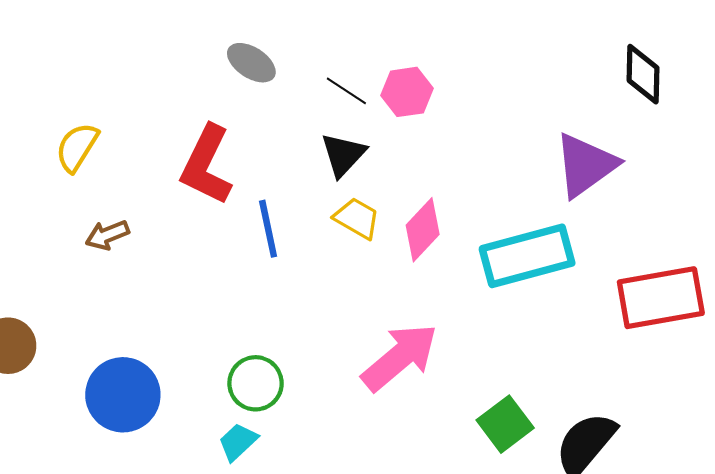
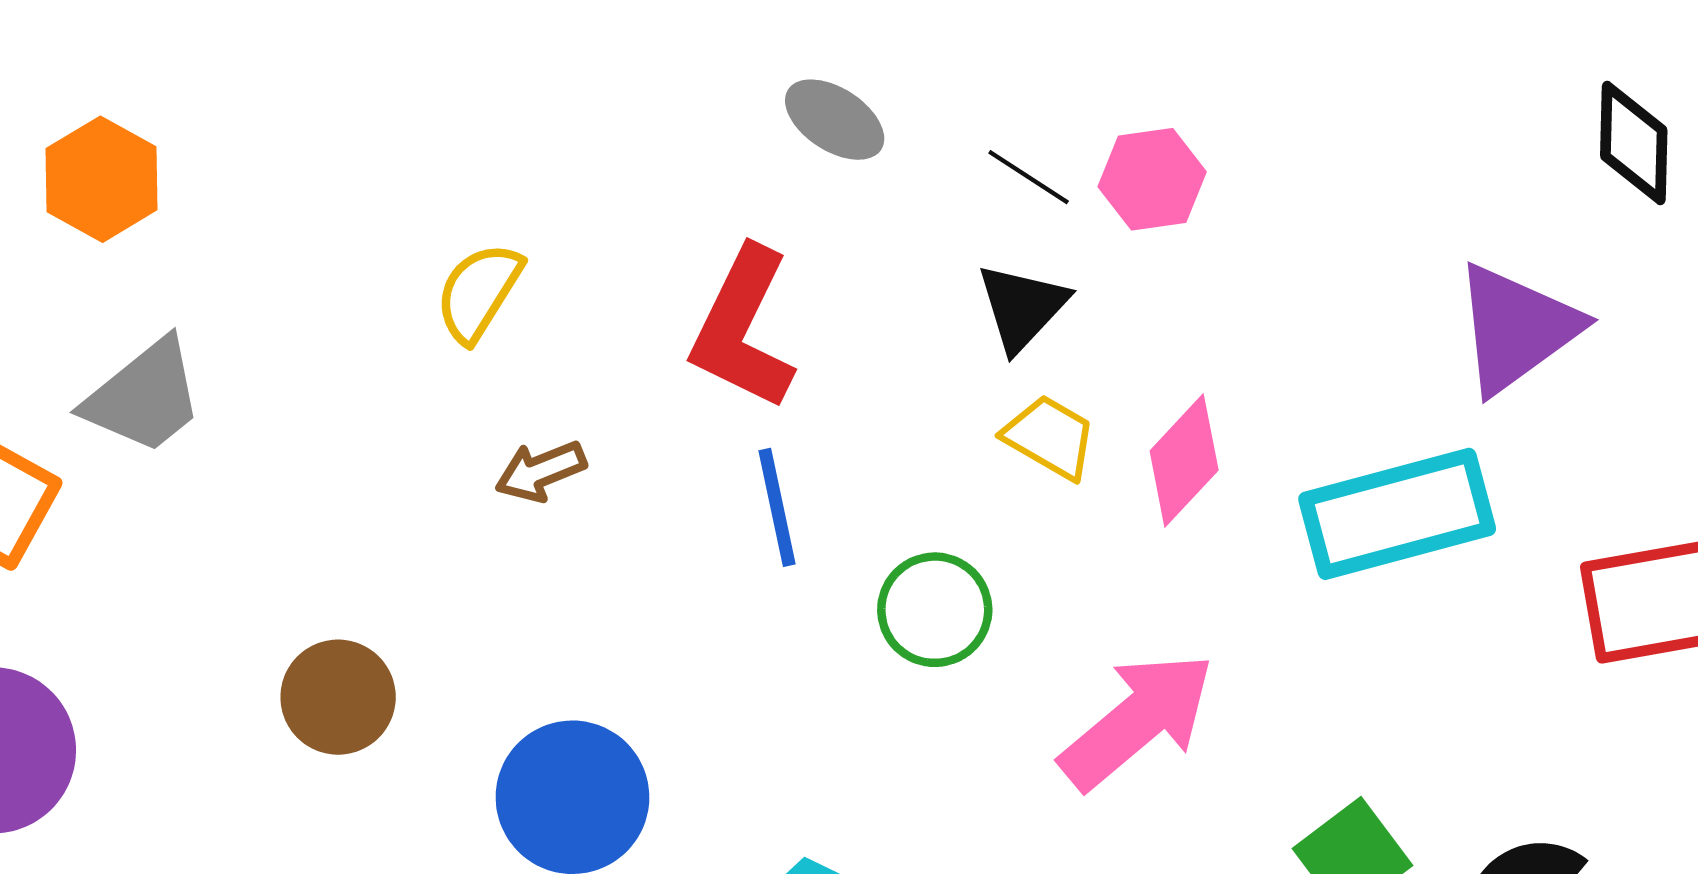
blue line: (268, 229) -> (777, 507), moved
green circle: (256, 383) -> (935, 610), moved

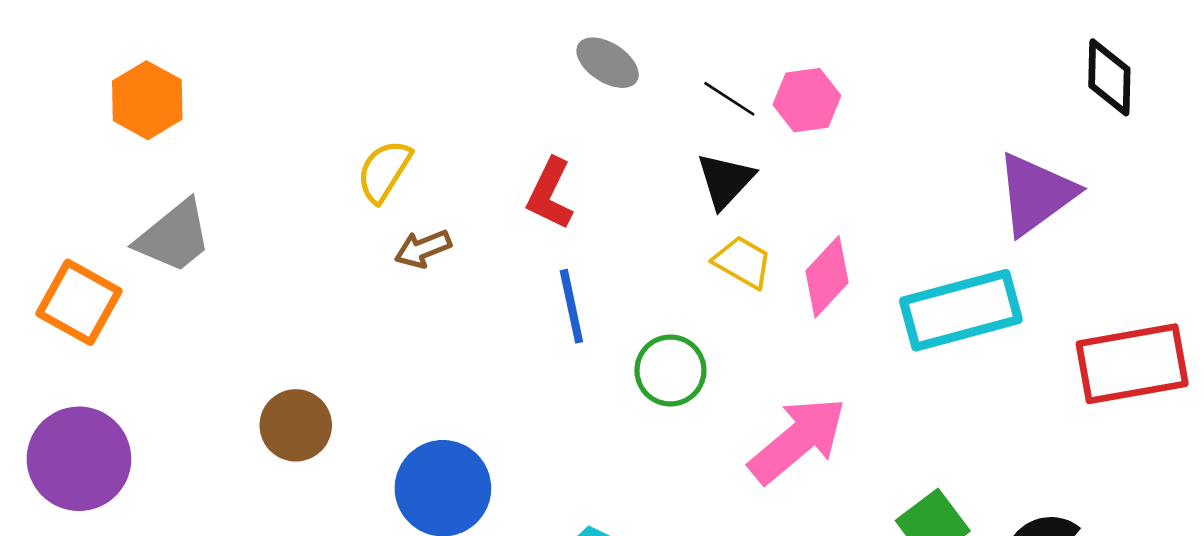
red L-shape: (743, 328) -> (550, 194), size x0.7
brown arrow: (541, 471) -> (423, 249), moved

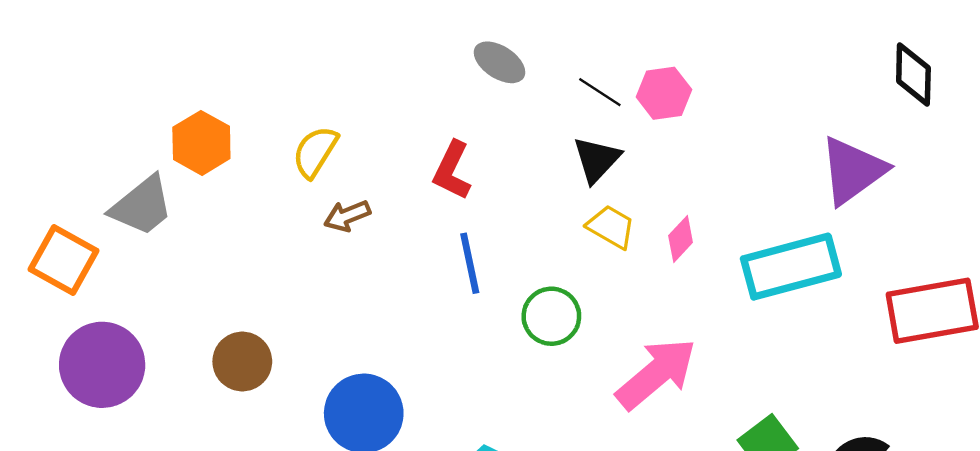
orange hexagon: (147, 100) -> (201, 143), moved
pink diamond: (827, 277) -> (681, 239), size x0.7
purple circle: (79, 459) -> (102, 365), moved

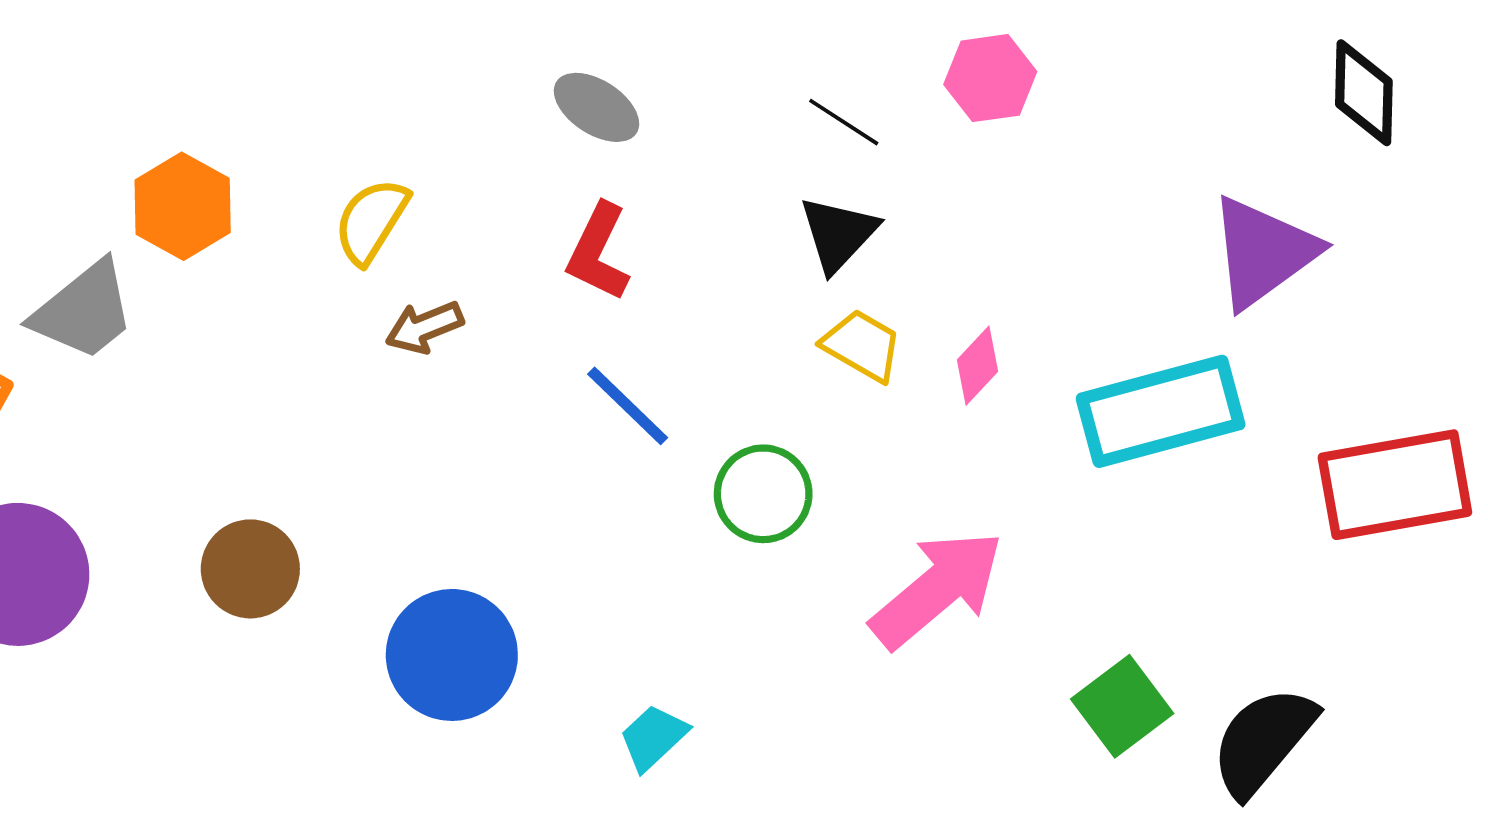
gray ellipse: (500, 62) -> (596, 107), moved
pink hexagon: (664, 93) -> (990, 78), moved
blue line: (470, 263) -> (628, 406), turned -34

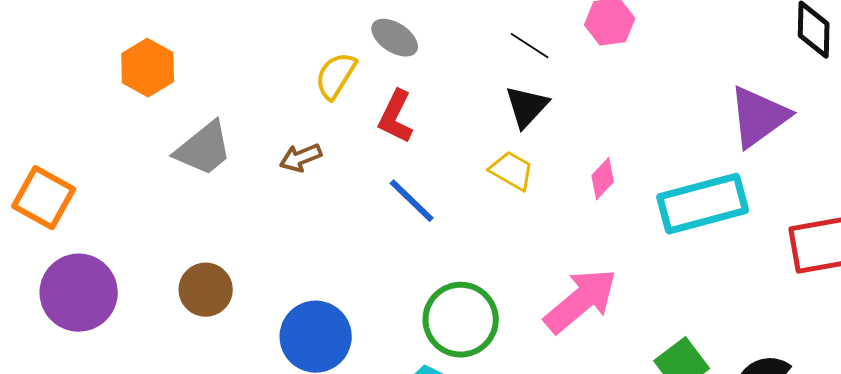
orange hexagon: (183, 206) -> (148, 68), moved
yellow semicircle: (371, 221) -> (336, 76), moved
gray trapezoid: (84, 311) -> (204, 149), moved
yellow trapezoid: (862, 345) -> (512, 171), moved
green circle: (763, 494) -> (461, 320), moved, size x1.4

